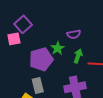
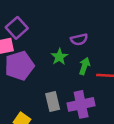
purple pentagon: (41, 59) -> (19, 66), moved
gray rectangle: (38, 86) -> (53, 101), moved

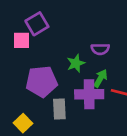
purple pentagon: (19, 66) -> (42, 82), moved
purple cross: (81, 104) -> (89, 94), moved

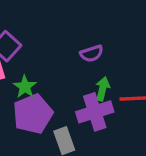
green star: (76, 63) -> (25, 87), moved

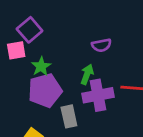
green arrow: (103, 89) -> (87, 74), moved

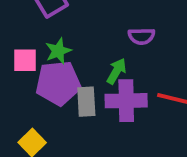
pink square: (16, 50) -> (25, 60), moved
gray rectangle: (69, 116) -> (86, 102), moved

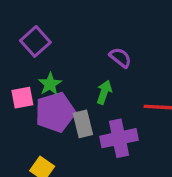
purple semicircle: (141, 36) -> (120, 58), turned -130
purple cross: (126, 101) -> (119, 138), moved

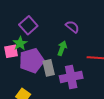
purple square: (35, 41) -> (28, 25), moved
green star: (50, 84) -> (20, 43), moved

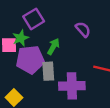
green arrow: (62, 48) -> (53, 46), moved

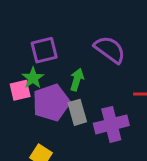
purple square: (34, 19) -> (44, 50), turned 30
purple semicircle: (83, 29) -> (110, 50), size x1.5

